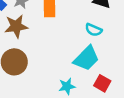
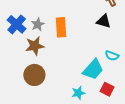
cyan semicircle: (94, 30) -> (112, 56), moved

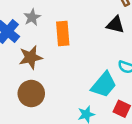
gray star: (38, 24) -> (32, 17), moved

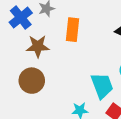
cyan trapezoid: (104, 85) -> (102, 86), turned -72

